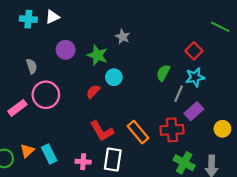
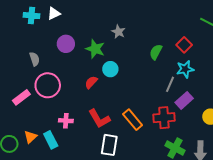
green semicircle: (163, 73) -> (156, 52), moved
pink cross: (83, 162) -> (66, 121), moved

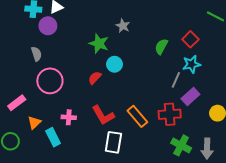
purple circle: (66, 44) -> (48, 26), moved
pink rectangle: (21, 97) -> (17, 103), moved
orange triangle: (30, 137) -> (34, 123), moved

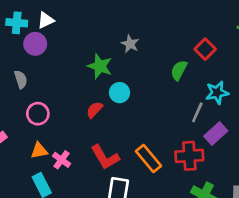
red square: (190, 39) -> (205, 49), moved
pink circle: (50, 81) -> (38, 114), size x0.7
pink cross: (69, 117) -> (62, 160), turned 32
orange triangle: (34, 123) -> (39, 151), moved, turned 32

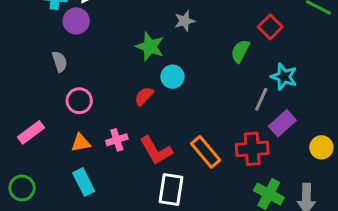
gray star: (130, 44) -> (185, 21), turned 30
cyan star: (217, 93) -> (284, 77), turned 30
pink cross: (62, 160) -> (117, 140), moved, turned 36

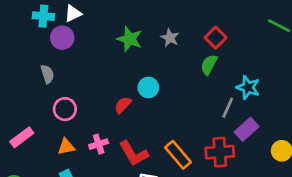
gray star: (185, 21) -> (170, 38), moved, turned -30
red square: (270, 27) -> (216, 38), moved
green star: (150, 47) -> (130, 39), moved

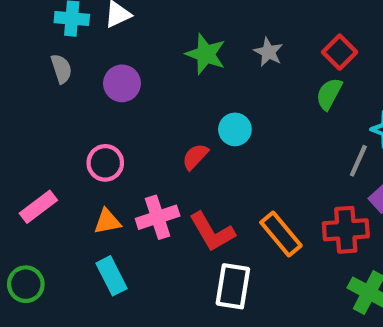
purple circle: (62, 38) -> (122, 83), moved
gray semicircle: (47, 74) -> (61, 69), moved
pink cross: (99, 144) -> (158, 217), size x1.4

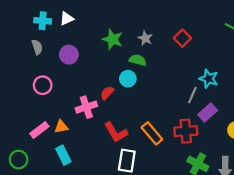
green semicircle: (329, 94) -> (138, 60), moved, turned 77
pink circle: (105, 163) -> (43, 85), moved
pink rectangle: (38, 207) -> (39, 130), moved
pink cross: (158, 217) -> (86, 107), moved

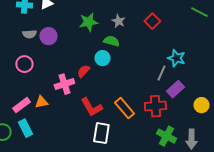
green star: (113, 39) -> (88, 22), turned -30
gray semicircle: (37, 47) -> (29, 34), moved, turned 104
cyan rectangle: (63, 155) -> (25, 128), moved

